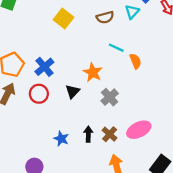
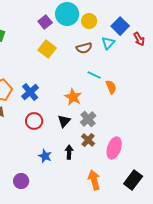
black triangle: (73, 91) -> (64, 121), moved
red circle: (39, 94) -> (34, 121), moved
pink ellipse: (139, 130) -> (114, 148), turned -45
brown cross: (110, 134) -> (88, 140), moved

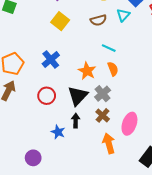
orange semicircle: (111, 87) -> (113, 69), moved
blue cross: (30, 92) -> (51, 60), moved
black triangle: (64, 121) -> (78, 96), size x1.5
black arrow: (69, 152) -> (76, 121), moved
orange arrow: (94, 180) -> (109, 143), moved

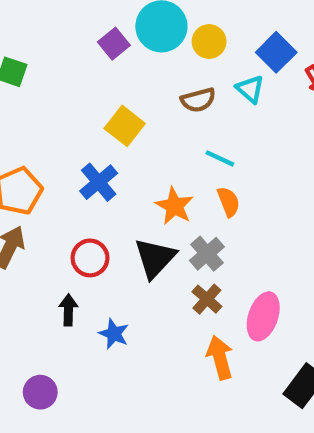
cyan triangle: (123, 15) -> (250, 89), turned -32
yellow square: (60, 21) -> (125, 126), moved
black arrow: (76, 121) -> (68, 310), moved
purple circle: (33, 158) -> (40, 392), moved

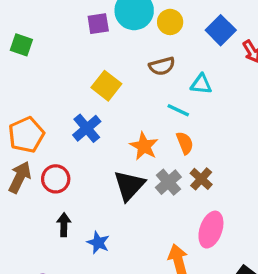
purple square: (114, 44) -> (98, 24), turned 30
cyan triangle: (250, 89) -> (201, 84), moved, turned -35
red circle: (90, 258) -> (56, 179), moved
brown cross: (207, 299) -> (201, 179), moved

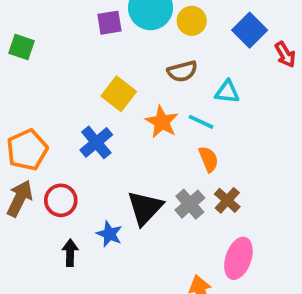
orange star: (144, 146) -> (162, 122), moved
blue star: (98, 243) -> (109, 234), moved

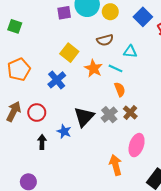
orange pentagon: (27, 150) -> (19, 69), moved

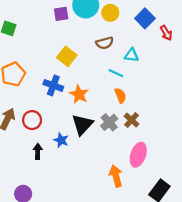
orange star: (93, 68) -> (79, 94), moved
blue cross: (57, 80) -> (53, 85), turned -30

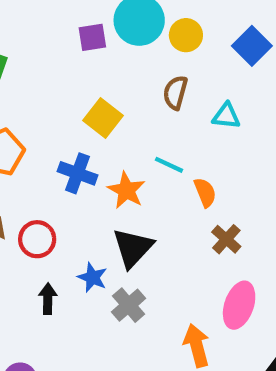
brown semicircle: (105, 43) -> (175, 93), turned 120
cyan line: (116, 73) -> (169, 165), moved
gray cross: (109, 122) -> (129, 305), moved

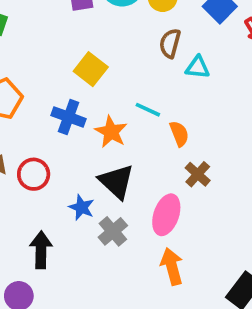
brown semicircle: (175, 93) -> (170, 43), moved
black triangle: (133, 248) -> (117, 182), turned -30
black arrow: (48, 299) -> (41, 250), moved, size x1.4
pink ellipse: (239, 305) -> (166, 215), moved

